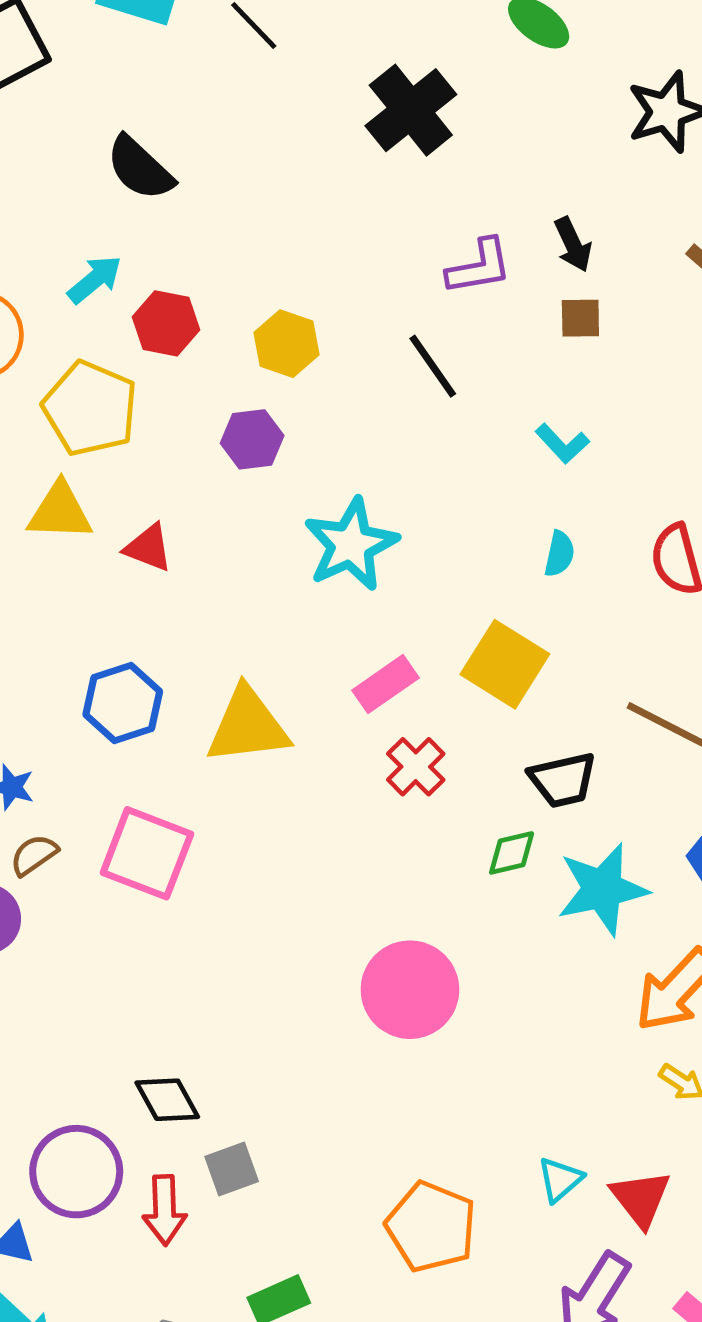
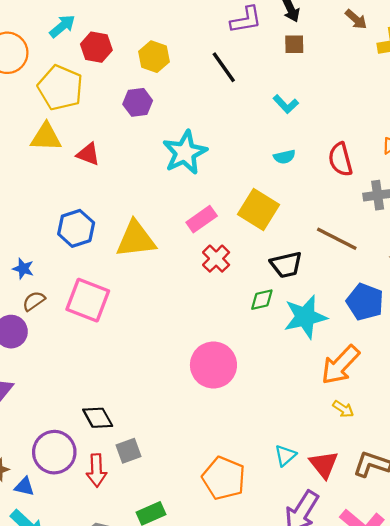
cyan semicircle: (559, 554) -> (284, 157), turned 65

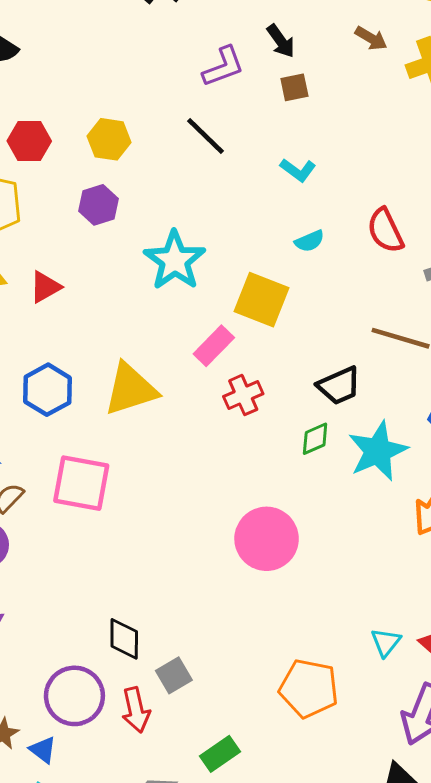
red triangle: (88, 154) -> (45, 287), turned -40
yellow square: (259, 210) -> (261, 300), moved
red cross: (216, 259) -> (243, 395), turned 32
black diamond: (98, 418) -> (124, 639), turned 40
blue triangle: (24, 487) -> (43, 750), turned 35

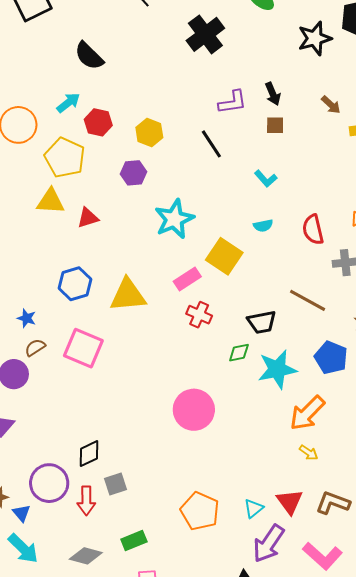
red cross: (243, 395) -> (199, 315), turned 35
black diamond: (124, 639) -> (89, 454), turned 52
cyan triangle: (386, 642) -> (254, 508), moved

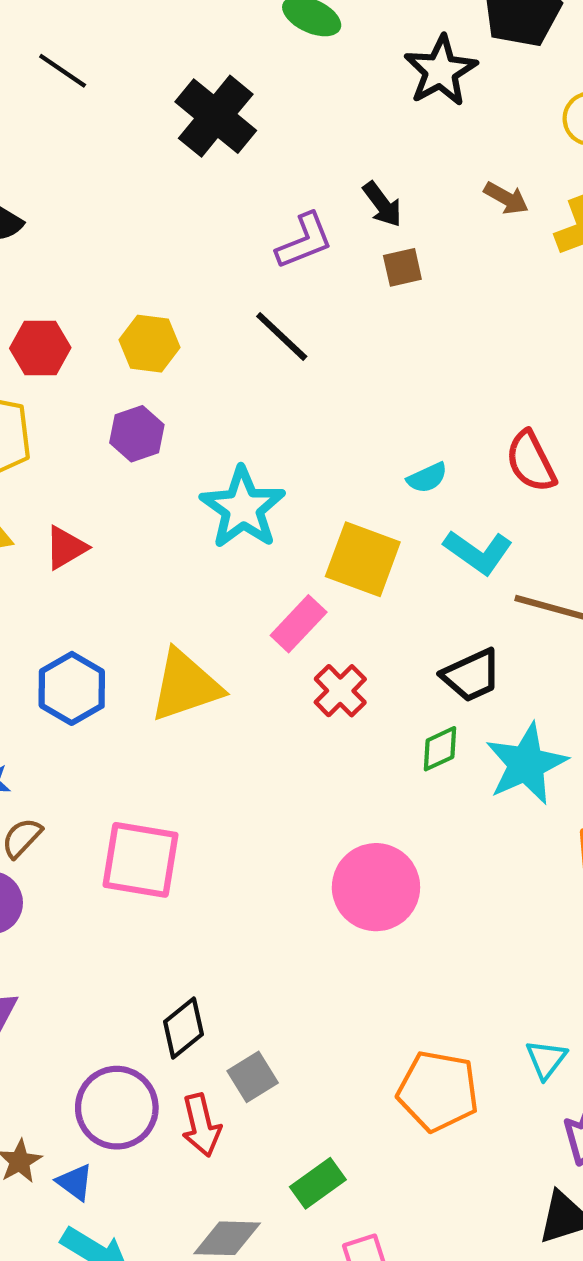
cyan L-shape: (266, 179) -> (478, 552), moved, size x1.4
red cross: (199, 315) -> (340, 691), turned 35
pink square: (83, 348) -> (140, 860), moved

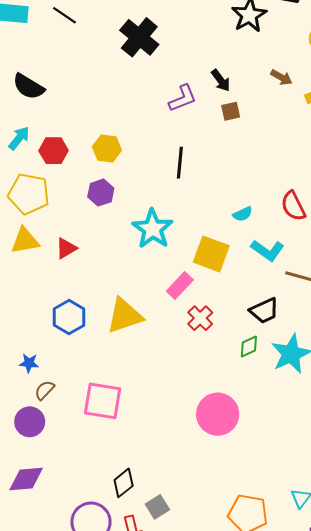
black line: (282, 336) -> (180, 163), moved, turned 52

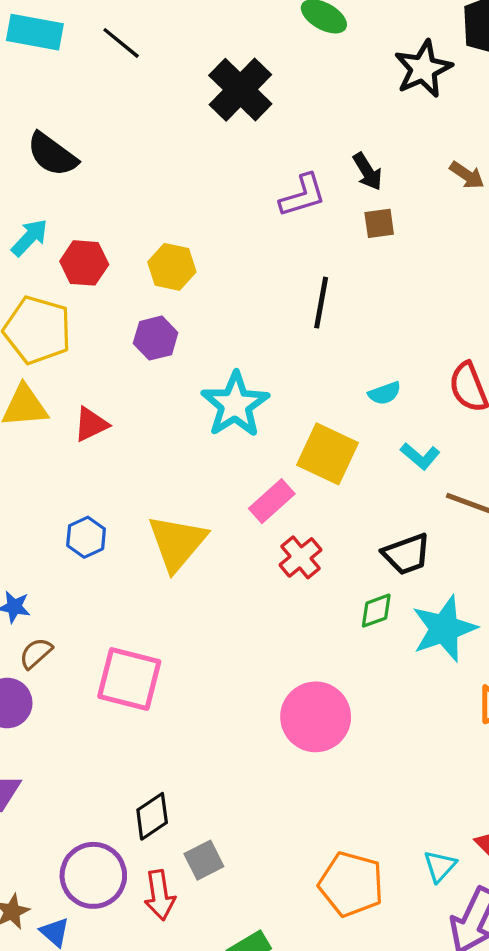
black line: (180, 163) -> (321, 303), moved
cyan L-shape: (268, 250) -> (420, 456), size x0.7
yellow triangle: (125, 316) -> (177, 543), turned -36
blue hexagon: (69, 317) -> (86, 537), size x0.7

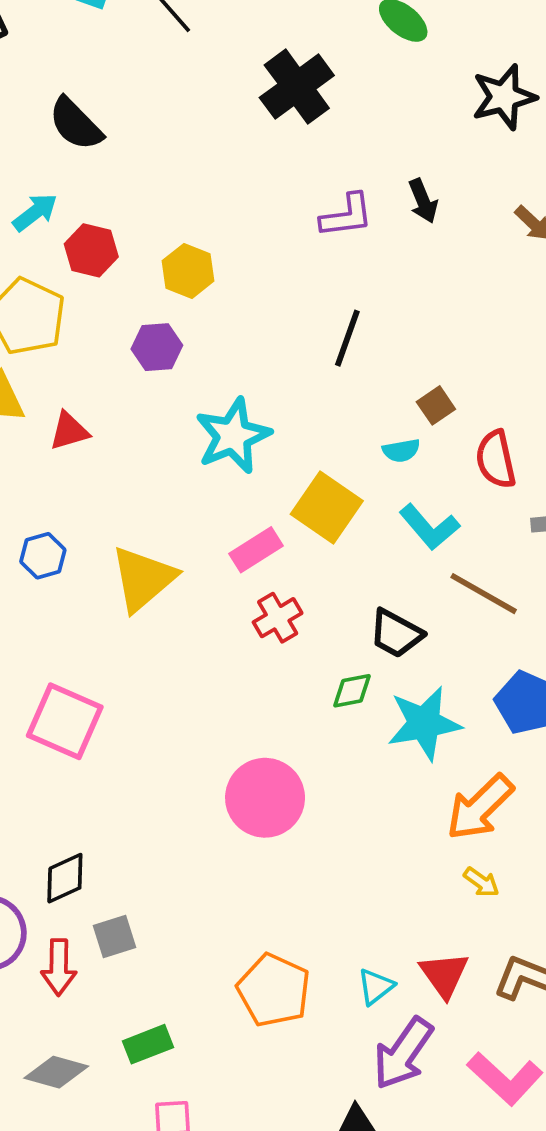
brown square: (379, 223) -> (436, 405), moved, turned -36
cyan L-shape: (420, 456) -> (429, 527), size x1.4
black trapezoid: (406, 554) -> (396, 633), turned 39

